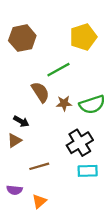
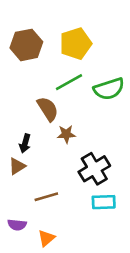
yellow pentagon: (83, 37) -> (76, 44), moved
brown star: (64, 103) -> (66, 134), moved
green semicircle: (92, 104) -> (109, 89), moved
black arrow: (21, 121) -> (25, 143), turned 77

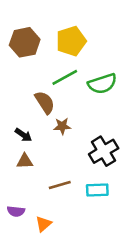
black arrow: (25, 143) -> (23, 135), turned -72
brown triangle: (17, 166) -> (25, 161), moved, turned 30
black cross: (94, 169) -> (104, 151), moved
brown line: (46, 197) -> (60, 185), moved

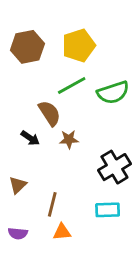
black arrow: (23, 135) -> (30, 138), moved
brown triangle: (25, 161) -> (18, 185), moved, turned -42
brown line: (60, 185) -> (52, 204), moved, turned -60
orange triangle: (43, 224) -> (62, 232), moved, turned 36

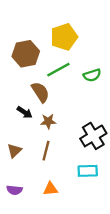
brown hexagon: (27, 47) -> (26, 54), moved
green semicircle: (113, 92) -> (92, 75), size x0.7
brown star: (69, 139) -> (48, 121), moved
brown line: (52, 204) -> (46, 151), moved

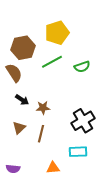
brown semicircle: (40, 92) -> (14, 73), moved
brown triangle: (14, 151) -> (19, 128), moved
orange triangle: (50, 189) -> (53, 168), moved

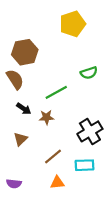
yellow pentagon: (57, 33) -> (73, 24), moved
green line: (52, 62) -> (56, 92), moved
brown line: (41, 134) -> (53, 156), moved, turned 36

